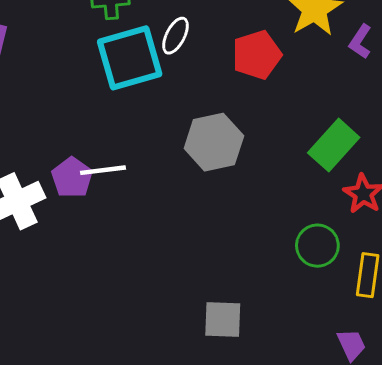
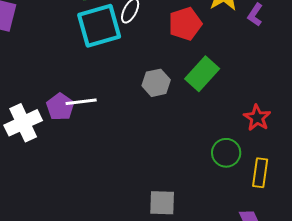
gray hexagon: (214, 142) -> (156, 83), size x0.7
green rectangle: (334, 145) -> (202, 74), moved

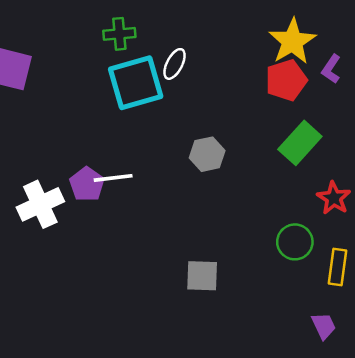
red pentagon: (185, 24) -> (286, 80), moved
green rectangle: (202, 74) -> (300, 143), moved
gray square: (162, 203) -> (202, 276), moved

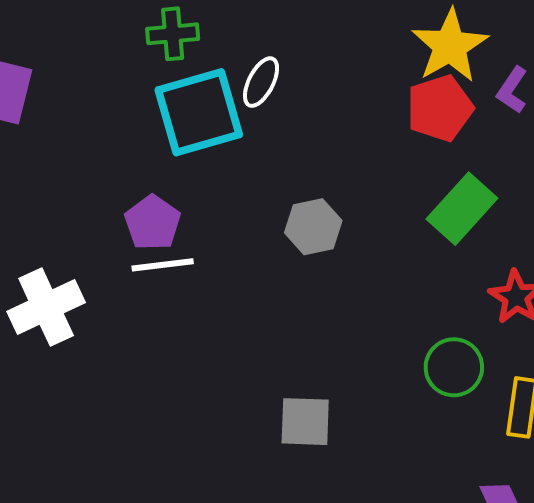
purple pentagon: (87, 184) -> (153, 223), moved

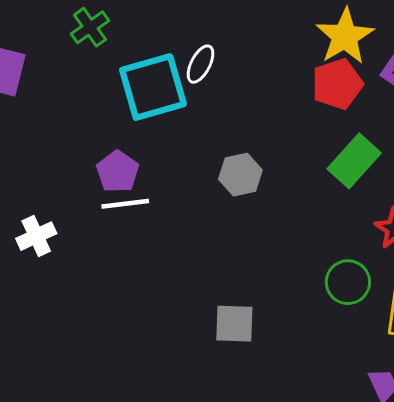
green cross: (173, 34) -> (90, 27), moved, turned -30
white cross: (46, 307) -> (36, 236), size x0.7

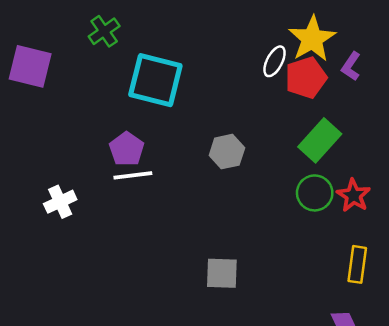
white ellipse: (201, 64) -> (275, 61), moved
cyan square: (153, 87) -> (155, 80), turned 30
green circle: (348, 282) -> (315, 193), moved

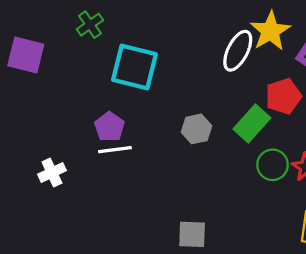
white ellipse: (275, 61) -> (238, 51), size x1.5
red pentagon: (306, 78) -> (283, 96), moved
green rectangle: (320, 140) -> (252, 124), moved

